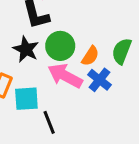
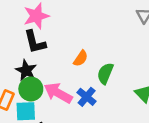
green circle: (60, 46) -> (31, 89), moved
orange semicircle: (90, 56) -> (81, 58), moved

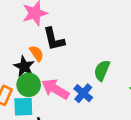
black L-shape: (35, 42) -> (54, 39), moved
orange semicircle: (81, 58) -> (37, 53), moved, turned -70

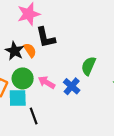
black star: (24, 67) -> (15, 51), moved
pink arrow: (55, 89) -> (47, 82), size x0.7

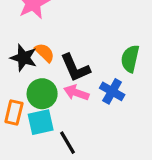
black L-shape: (46, 37) -> (75, 68), moved

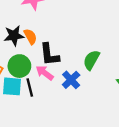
black star: (24, 58) -> (14, 36), turned 30
black line: (67, 143) -> (30, 88), moved

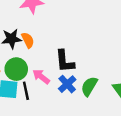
black L-shape: (49, 54) -> (65, 61), moved
green semicircle: (91, 60) -> (89, 86), moved

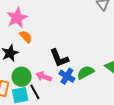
orange semicircle: (28, 40) -> (26, 37), moved
green semicircle: (89, 86) -> (86, 72), turned 48

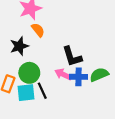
pink arrow: (44, 76) -> (63, 74), moved
blue cross: (67, 76) -> (79, 77), turned -35

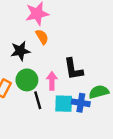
pink arrow: (63, 74) -> (52, 81), moved, turned 56
blue cross: (79, 77) -> (81, 103), moved
cyan square: (26, 93) -> (64, 104), moved

